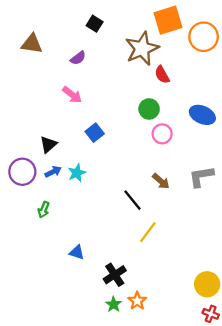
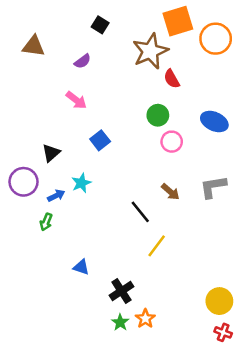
blue arrow: (53, 172) -> (56, 196), moved

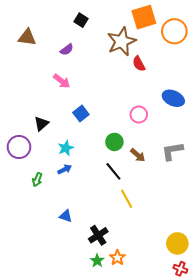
green circle: (158, 115) -> (114, 142), moved
blue arrow: (56, 196) -> (65, 169), moved
yellow line: (157, 246) -> (127, 199), turned -66

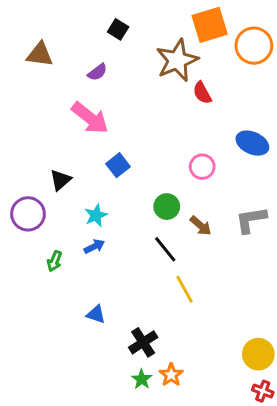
pink arrow: (62, 81) -> (90, 118), size x1.5

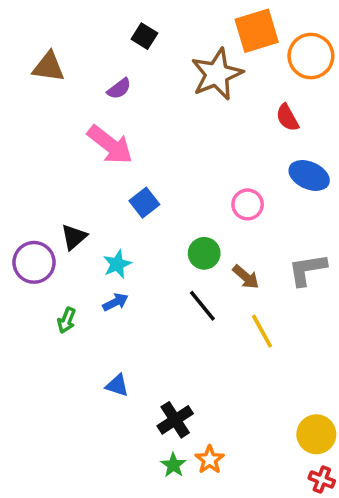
red semicircle: (202, 93) -> (287, 118), moved
black triangle: (60, 180) -> (74, 237), moved
yellow line: (184, 289) -> (262, 331), moved

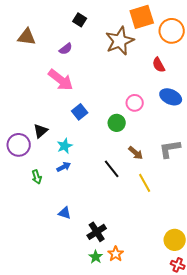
pink circle: (248, 204) -> (135, 103), moved
green circle: (204, 253) -> (117, 123), moved
green arrow: (67, 320) -> (37, 177), turned -40

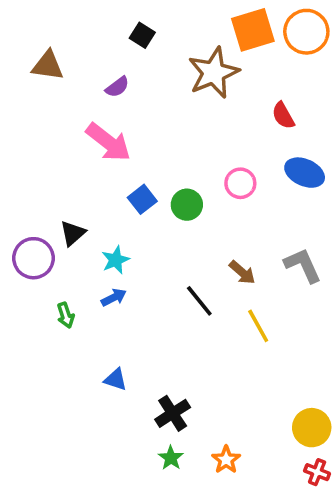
orange circle: (172, 31) -> (306, 32), moved
green circle: (117, 123) -> (187, 205), moved
gray L-shape: (170, 149) -> (303, 265), turned 75
orange star: (116, 254) -> (226, 460), moved

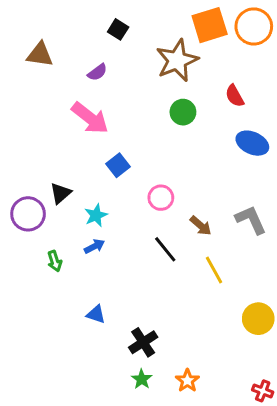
pink circle: (240, 183) -> (161, 198), moved
green circle: (187, 205) -> (183, 112), moved
yellow circle: (312, 428) -> (258, 319), moved

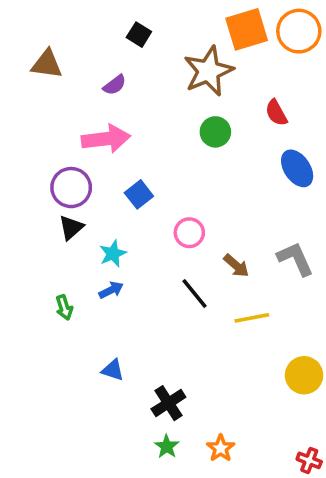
pink arrow: (90, 118) -> (106, 139), turned -45
blue ellipse: (252, 143) -> (297, 168), turned 32
purple circle: (28, 214) -> (71, 188), moved
yellow line: (214, 270) -> (252, 318), turned -72

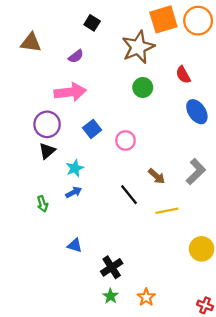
pink circle: (189, 233) -> (125, 140), moved
gray L-shape: (295, 259) -> (196, 172), turned 70

